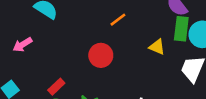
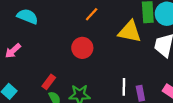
yellow triangle: (157, 47) -> (130, 32), size x1.6

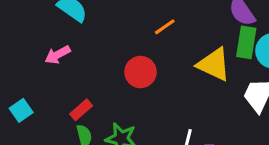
pink arrow: (13, 51) -> (58, 55), moved

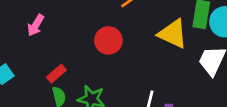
pink arrow: (58, 55) -> (36, 25), turned -30

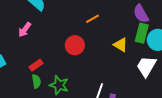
yellow triangle: (173, 34) -> (121, 45), size x0.7

